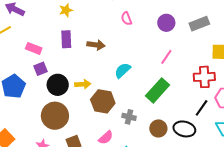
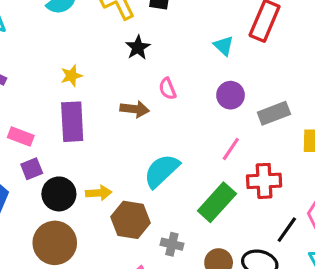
gray rectangle: (199, 24) -> (274, 113), moved
purple rectangle: (66, 39) -> (72, 122), size x1.4
brown arrow: (96, 45) -> (135, 109), moved
cyan semicircle: (123, 70) -> (162, 171), size x1.4
red cross: (204, 77) -> (264, 181), moved

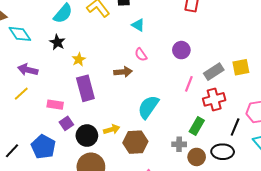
cyan triangle: (224, 46) -> (138, 25), moved
black star: (138, 47) -> (57, 42), moved
gray rectangle: (274, 113) -> (214, 72), moved
green rectangle: (217, 202) -> (197, 126), moved, size x0.7
gray cross: (172, 244) -> (179, 144), moved

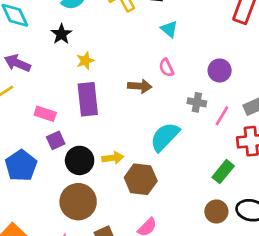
gray cross: (179, 144) -> (197, 102), moved

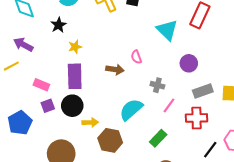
cyan triangle: (169, 29) -> (167, 30), moved, size x1.6
purple circle: (220, 70) -> (189, 63), moved
pink line: (222, 116) -> (169, 105), moved
black circle: (80, 160) -> (72, 106), moved
green rectangle: (223, 172) -> (158, 138), moved

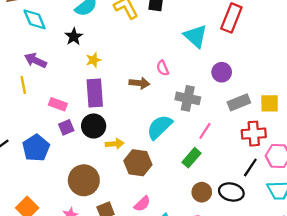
yellow line: (11, 66) -> (23, 85), turned -70
gray cross: (157, 85) -> (188, 98), size x1.5
pink line: (169, 105) -> (205, 131), moved
red cross: (197, 118) -> (254, 134), moved

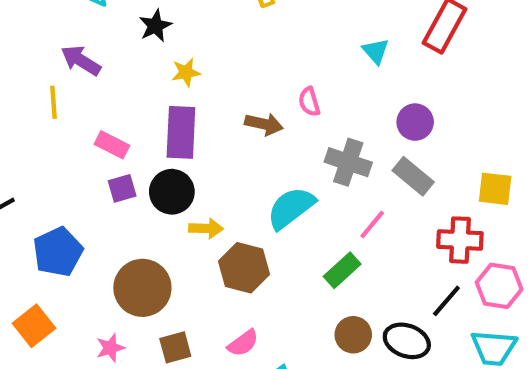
cyan triangle: (196, 36) -> (376, 51), size x0.6
gray rectangle: (239, 102) -> (413, 176), moved, turned 55
blue pentagon: (36, 148) -> (58, 252), moved

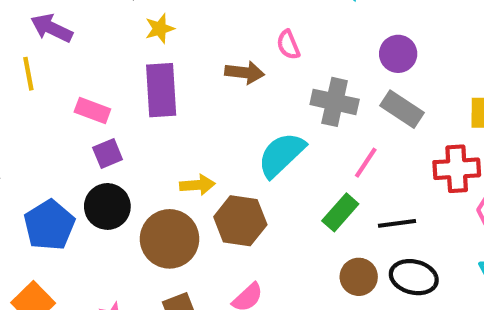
black circle: (172, 192) -> (107, 206), moved
brown circle: (142, 288) -> (170, 239), moved
black line: (446, 301) -> (397, 223), moved, turned 48

